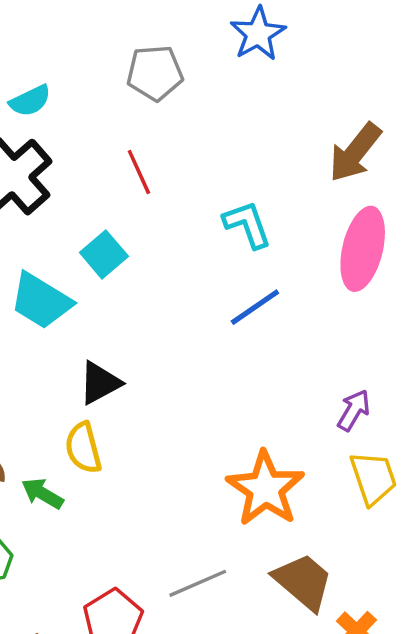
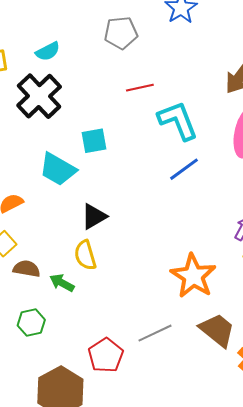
red line: (139, 172) -> (140, 88), moved, turned -76
cyan L-shape: (247, 224) -> (178, 121), size x1.4
cyan square: (104, 254) -> (94, 141), turned 32

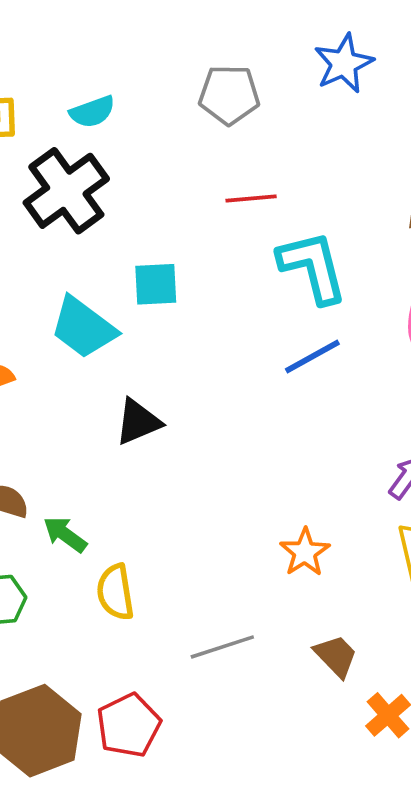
yellow semicircle: (85, 255) -> (115, 592), moved
orange star: (193, 276) -> (305, 552), size x0.6
brown trapezoid: (217, 330) -> (336, 656), size x0.7
red pentagon: (106, 355) -> (129, 725), moved

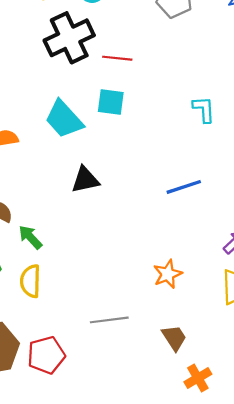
red line: (251, 199) -> (117, 58), moved
cyan L-shape: (313, 267) -> (204, 109), size x0.6
blue line: (312, 357) -> (184, 187), moved
yellow semicircle: (115, 592) -> (30, 281), moved

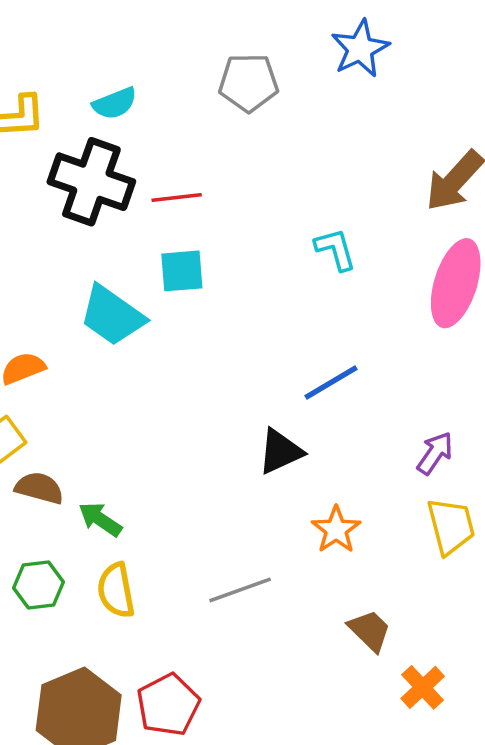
black cross: (69, 38) -> (91, 182), turned -33
black triangle: (85, 180) -> (280, 451), moved
gray line: (109, 320) -> (240, 590), moved

